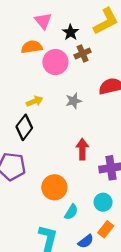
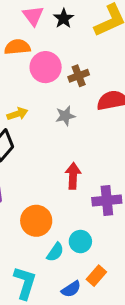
black star: (71, 32) -> (64, 18), moved
brown cross: (83, 53) -> (79, 76), moved
cyan circle: (103, 202) -> (80, 242), moved

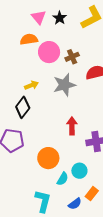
gray star: (65, 116) -> (64, 85), size x1.6

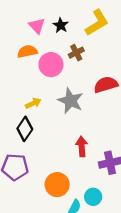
brown cross: (72, 57) -> (76, 53), moved
gray star: (64, 85) -> (71, 101), turned -30

